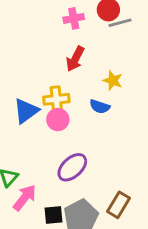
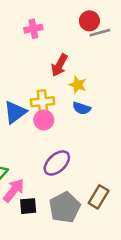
pink cross: (74, 18) -> (33, 29), moved
yellow star: (113, 81) -> (78, 85), moved
black square: (53, 215) -> (28, 206), moved

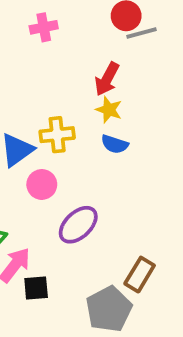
red arrow: (59, 65) -> (107, 79), moved
pink circle: (44, 120) -> (42, 184), moved
gray pentagon: (65, 207) -> (109, 309), moved

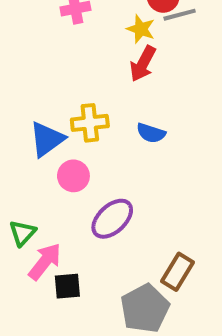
yellow star: (109, 110) -> (141, 29), moved

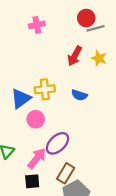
yellow star: (141, 29) -> (99, 58), moved
pink arrow: (45, 262) -> (37, 158), moved
brown rectangle: (177, 272) -> (66, 173), moved

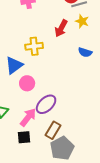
yellow star: (99, 58) -> (82, 21), moved
yellow cross: (45, 89) -> (34, 46), moved
blue semicircle: (79, 95) -> (85, 52), moved

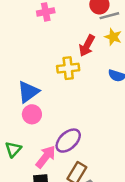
yellow cross: (34, 46) -> (68, 68), moved
pink circle: (27, 83) -> (32, 114), moved

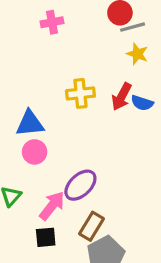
red arrow: (87, 46) -> (122, 97), moved
blue triangle: (28, 92) -> (30, 123), turned 30

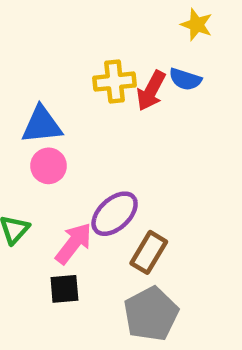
red arrow: (122, 97) -> (151, 91), moved
blue semicircle: (142, 103) -> (185, 79), moved
brown rectangle: (92, 226) -> (149, 252), moved

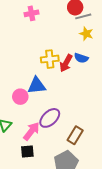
blue triangle: (42, 125) -> (37, 85), moved
brown rectangle: (149, 252) -> (75, 135), moved

